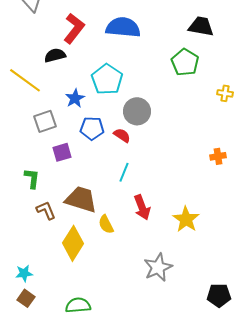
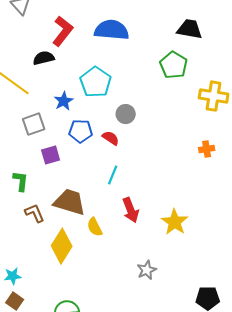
yellow cross: (225, 93) -> (214, 96), size x1.8
gray circle: (137, 111) -> (126, 114), size x0.7
orange cross: (218, 156) -> (207, 149), moved
gray star: (158, 267) -> (147, 270), size x0.7

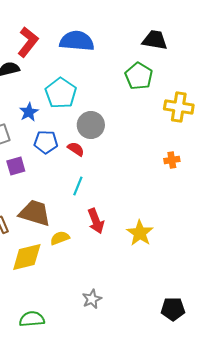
gray circle: (126, 114) -> (91, 125), size x1.4
yellow semicircle: (95, 227) -> (60, 238), turned 96
yellow diamond: (62, 246) -> (27, 257), turned 44
gray star: (147, 270) -> (92, 299), moved

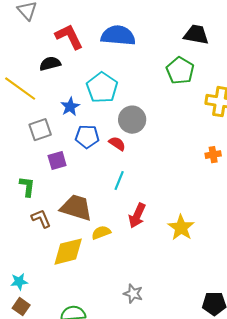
red L-shape: (28, 42) -> (69, 37), turned -64
red arrow: (96, 221) -> (137, 216), turned 45
gray star: (92, 299) -> (133, 294), turned -30

